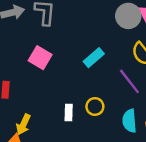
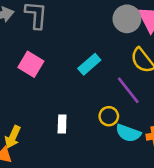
yellow circle: (95, 107) -> (109, 116), moved
cyan semicircle: (129, 121) -> (128, 133), turned -65

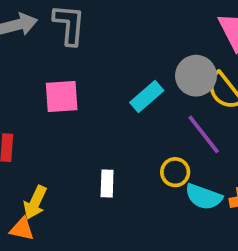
gray circle: (127, 19) -> (196, 76), moved
pink square: (31, 64) -> (62, 96), turned -35

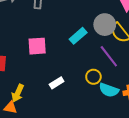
pink square: (62, 96) -> (37, 46), moved
white rectangle: (107, 184) -> (57, 83), turned 56

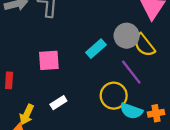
yellow circle: (93, 77) -> (114, 96), size x1.5
white rectangle: (57, 83) -> (58, 103), moved

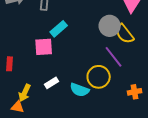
cyan rectangle: (96, 49) -> (59, 29), moved
cyan semicircle: (131, 111) -> (80, 90), moved

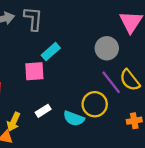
yellow semicircle: (125, 34) -> (130, 80), moved

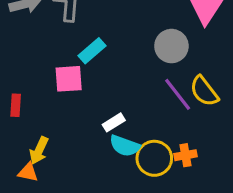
yellow circle: (95, 104) -> (154, 158), moved
white rectangle: (43, 111) -> (114, 122), moved
orange cross: (134, 121) -> (185, 155), moved

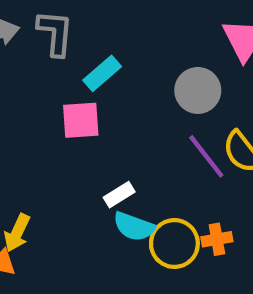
cyan rectangle: (92, 51) -> (102, 73), moved
pink square: (69, 79) -> (81, 120), moved

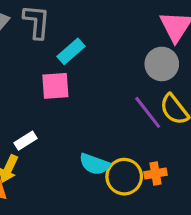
gray circle: (198, 90) -> (162, 64), moved
white rectangle: (119, 195) -> (26, 141), moved

